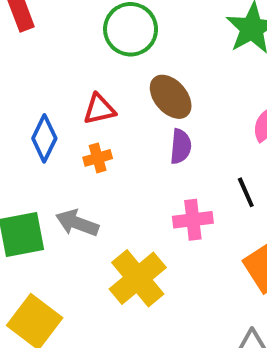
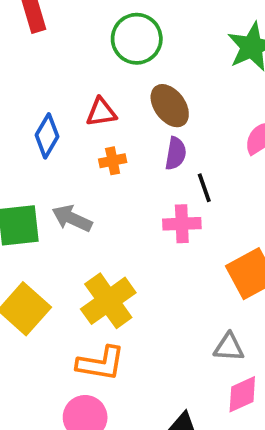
orange cross: (98, 158) -> (113, 161), moved
black line: (246, 192) -> (204, 188), moved
yellow cross: (138, 278) -> (108, 301), moved

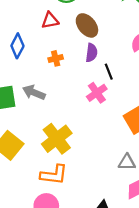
red triangle: (101, 112) -> (50, 20), moved
pink cross: (182, 224) -> (97, 93), turned -30

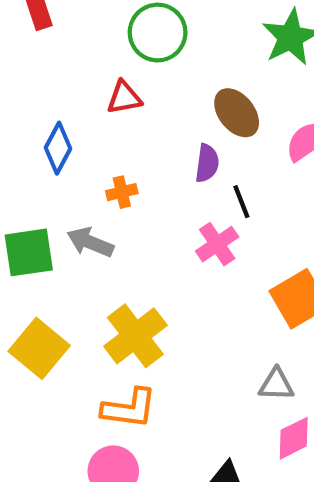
brown ellipse: (87, 25) -> (237, 113), moved
orange cross: (56, 58) -> (122, 192), moved

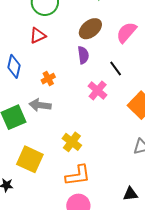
brown ellipse: (237, 113) -> (90, 29), turned -75
black line: (241, 202) -> (116, 68), moved
yellow cross: (135, 336) -> (72, 142), size x0.7

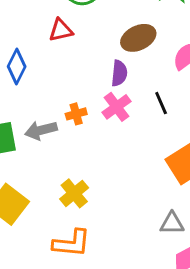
orange cross: (48, 79) -> (76, 114), moved
pink cross: (98, 90) -> (117, 107), moved
gray arrow: (40, 105) -> (41, 130), turned -35

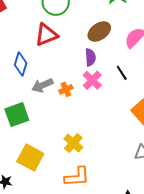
red triangle: (61, 30) -> (46, 35), size x1.4
gray arrow: (41, 130) -> (42, 85), moved

